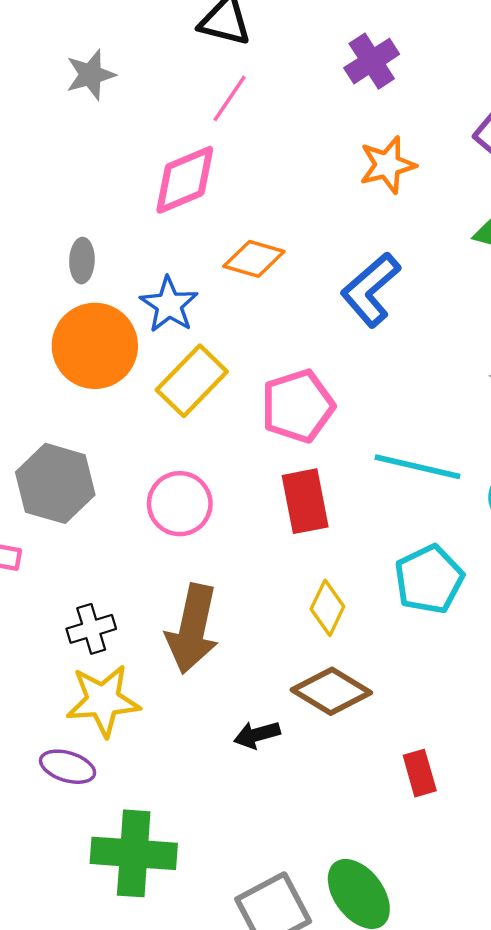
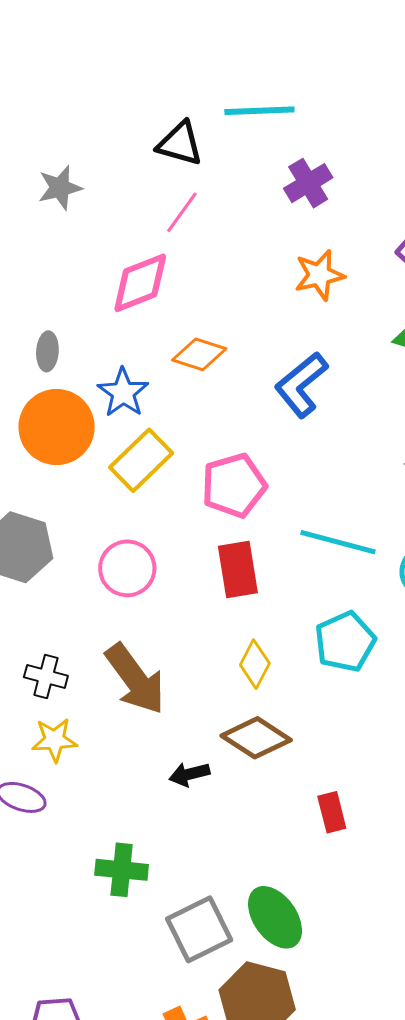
black cross: (91, 629) -> (46, 676), turned 30
brown arrow: (192, 629) -> (135, 679), turned -50
yellow star: (103, 700) -> (54, 740), size x0.7
green cross: (134, 853) -> (122, 870), moved, size x0.7

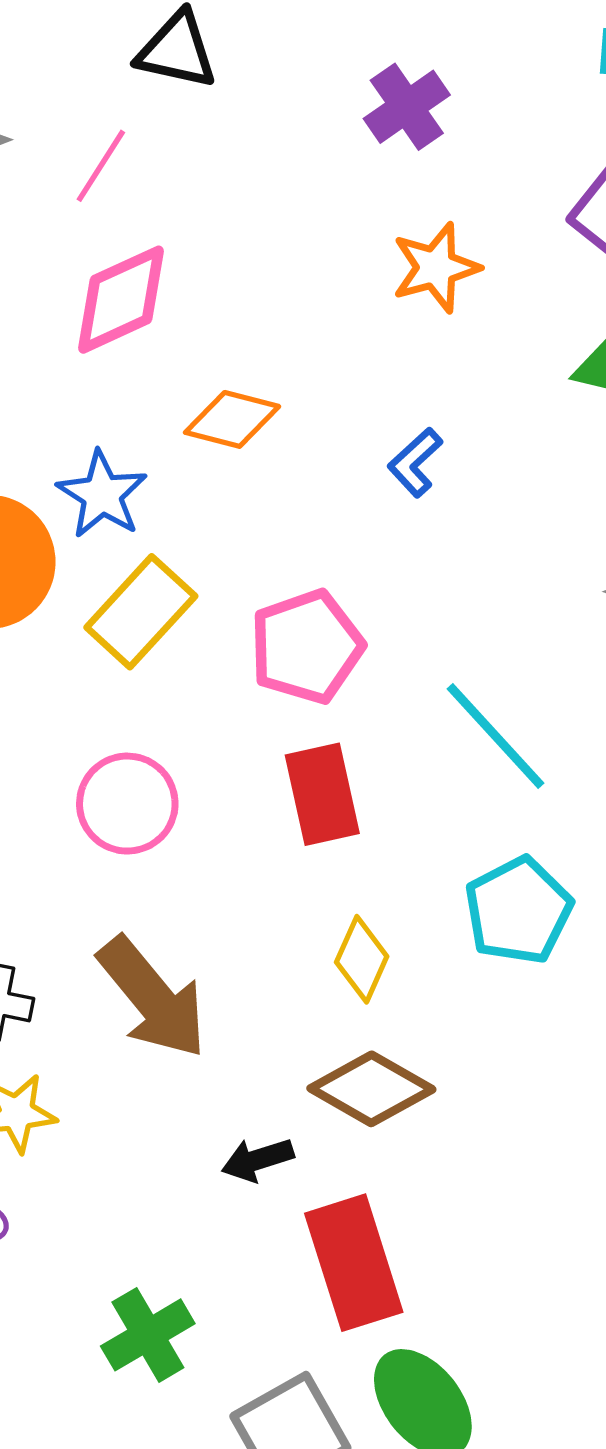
pink line: (182, 212) -> (101, 166), moved
blue L-shape: (301, 385) -> (415, 462), size x0.6
cyan line: (338, 542) -> (495, 736), turned 36
red rectangle: (332, 812) -> (354, 1263), moved, size x1.8
green cross: (122, 870) -> (148, 1335), turned -33

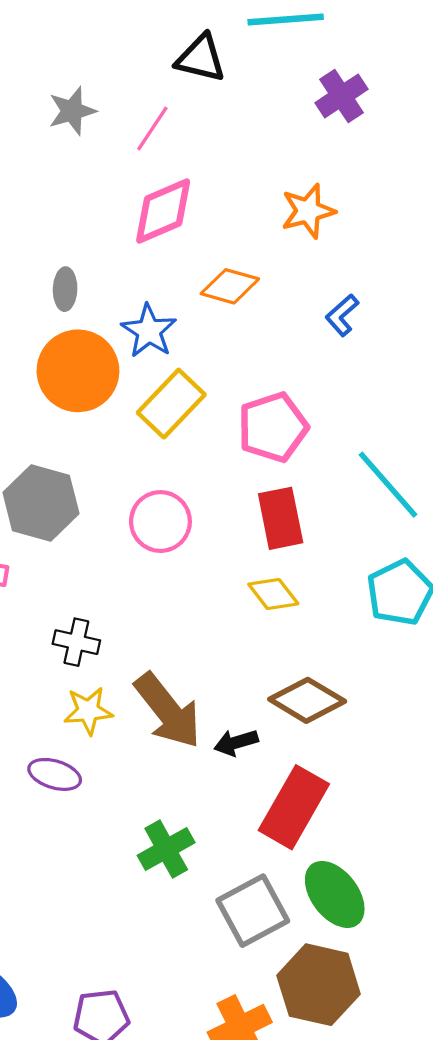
orange star: (436, 268) -> (308, 211), moved
yellow diamond: (362, 959) -> (273, 594), moved, turned -63
brown arrow: (153, 998) -> (168, 711), moved
red rectangle: (354, 1263) -> (294, 807), turned 46

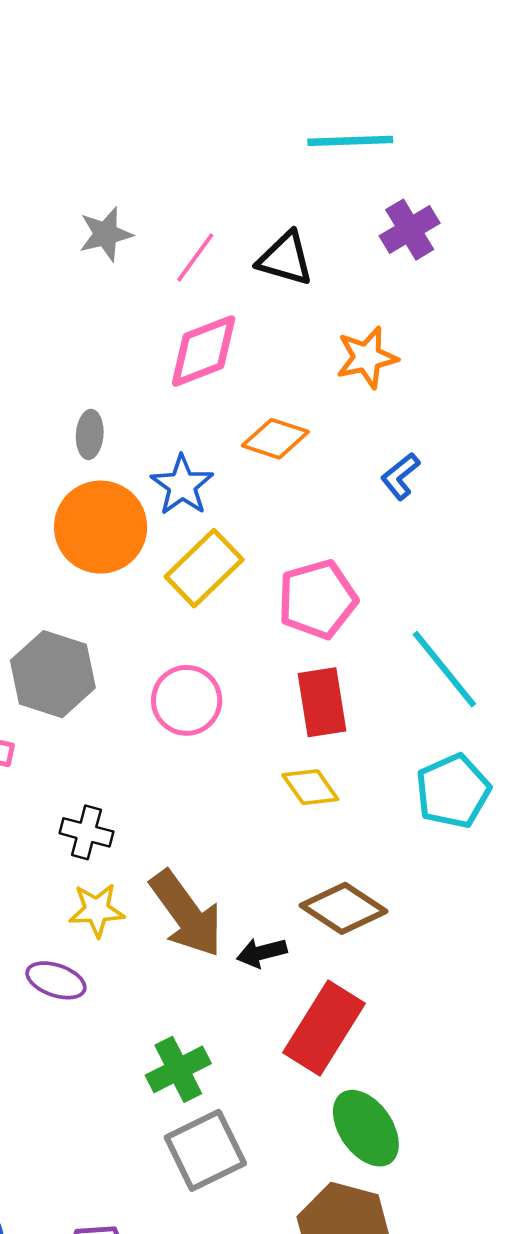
black triangle: (201, 58) -> (285, 259), moved
gray square: (253, 911) -> (205, 1150), moved

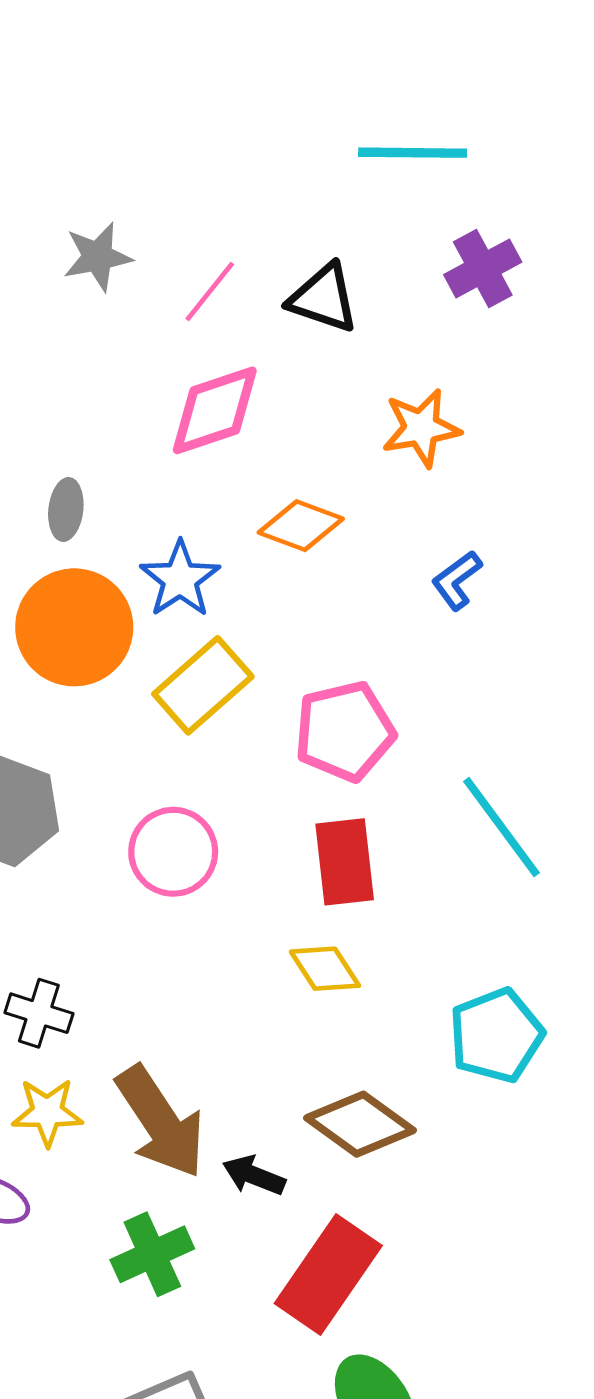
cyan pentagon: (453, 791) -> (496, 1035), moved
black arrow: (262, 953) -> (254, 1175), turned 33
green cross: (178, 1069) -> (152, 1254), moved

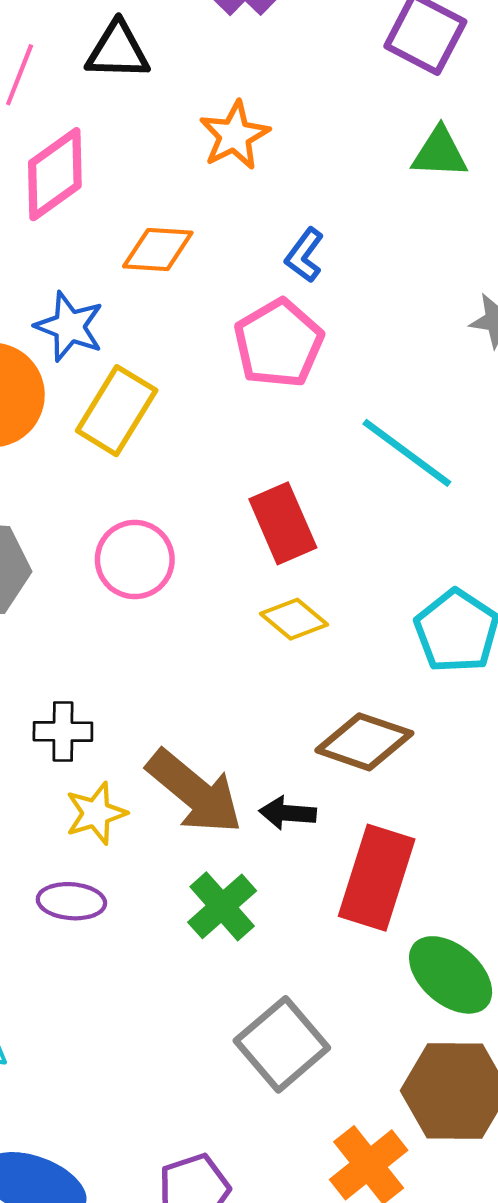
pink pentagon: (345, 731) -> (279, 343), moved

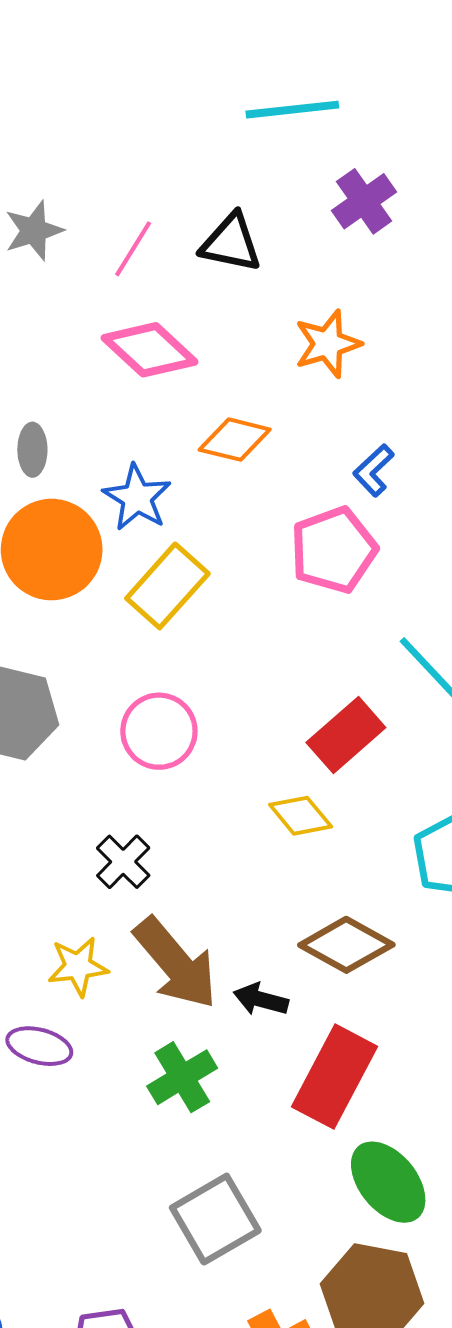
pink diamond: (55, 174) -> (150, 350), turned 68
red rectangle: (283, 523) -> (346, 735), moved, turned 62
black cross: (63, 732) -> (123, 862), moved, turned 34

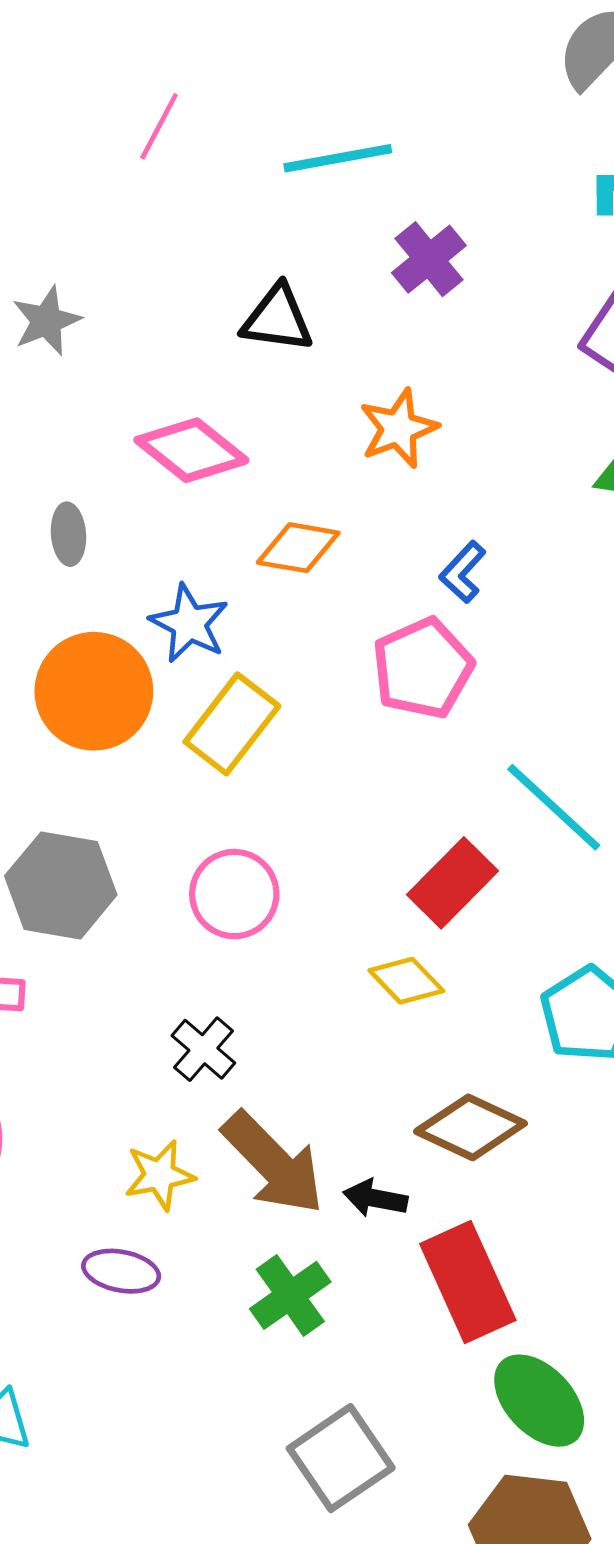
pink line: (133, 249) -> (159, 126), moved
gray ellipse: (32, 450) -> (68, 534), moved
red rectangle: (335, 1077) -> (468, 1282), turned -48

